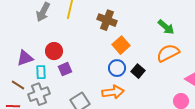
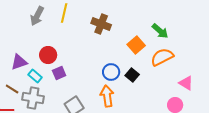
orange square: (121, 45) -> (136, 45), moved
cyan rectangle: (41, 72) -> (35, 76), turned -48
orange arrow: (113, 92) -> (107, 96), turned -90
gray cross: (39, 94) -> (33, 98), turned 30

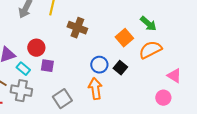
brown cross: (101, 24) -> (77, 28), moved
purple square: (59, 73) -> (47, 66), turned 32

